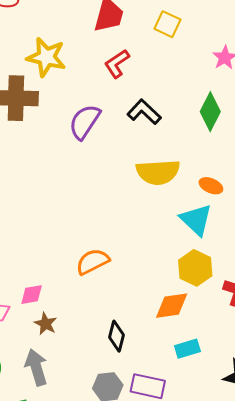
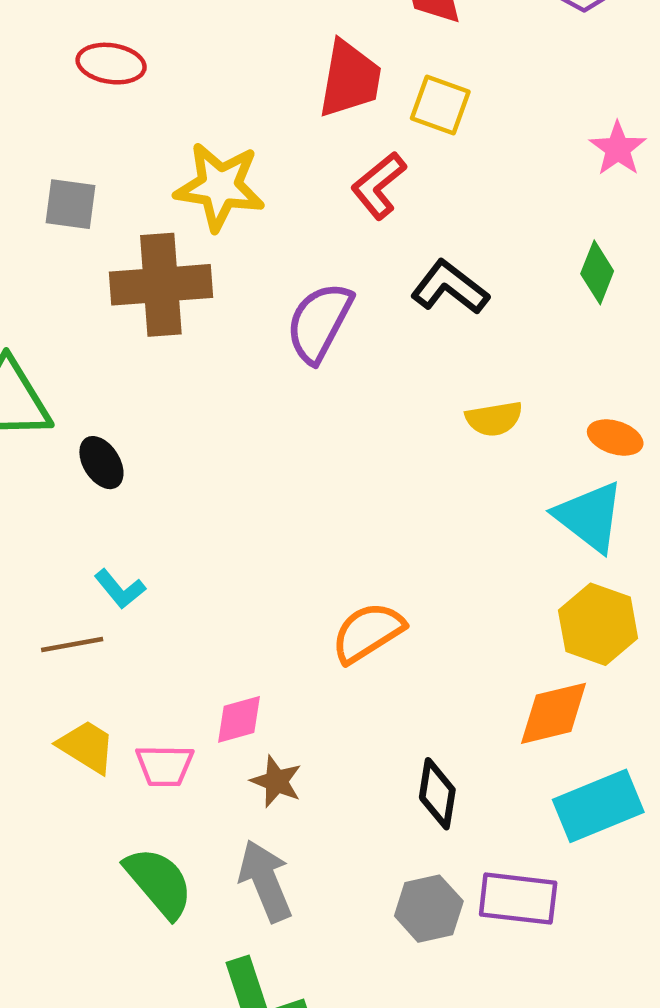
yellow square: (167, 24) -> (440, 105), moved
green diamond: (210, 112) -> (597, 272), size x0.7
yellow semicircle: (158, 172) -> (494, 419), size x0.6
cyan rectangle: (187, 349) -> (598, 806), size x1.5

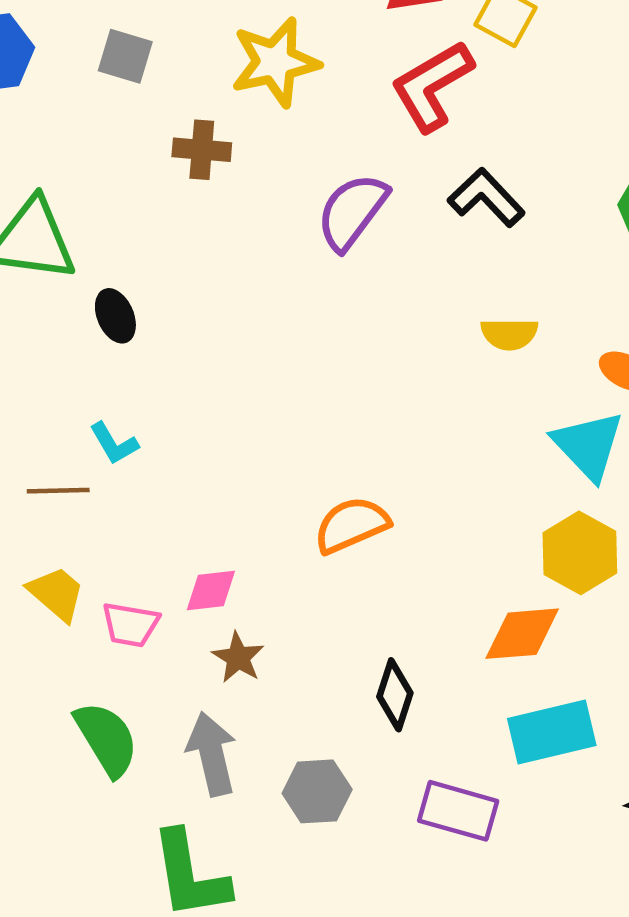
red L-shape: (379, 186) -> (432, 86), size x1.4
yellow star: (220, 187) -> (275, 62), turned -30
brown cross: (161, 285) -> (202, 150), size x0.6
gray hexagon: (429, 909) -> (317, 791), moved

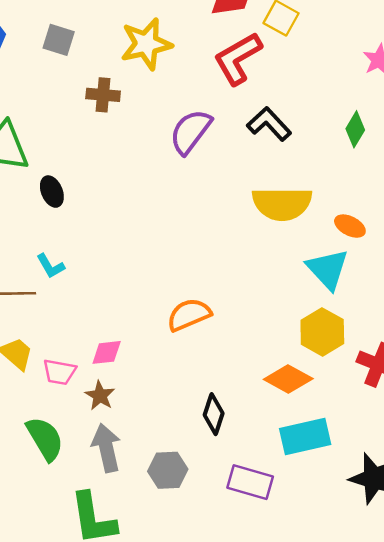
yellow semicircle: (509, 334) -> (282, 204), size x1.8
orange diamond: (522, 634) -> (288, 379), turned 33
brown star: (238, 658) -> (100, 396), moved

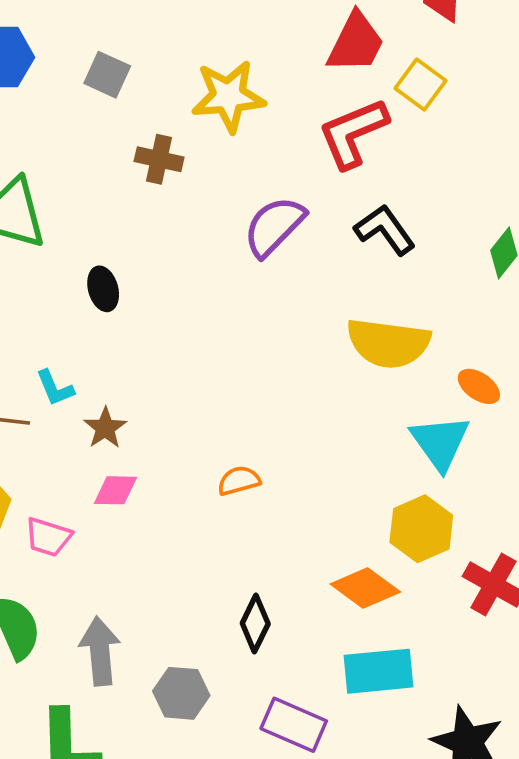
black ellipse: (52, 192) -> (103, 289), moved
orange semicircle: (189, 315) -> (239, 481), size x0.7
pink diamond: (107, 352) -> (115, 490), moved
brown star: (100, 396) -> (105, 428), moved

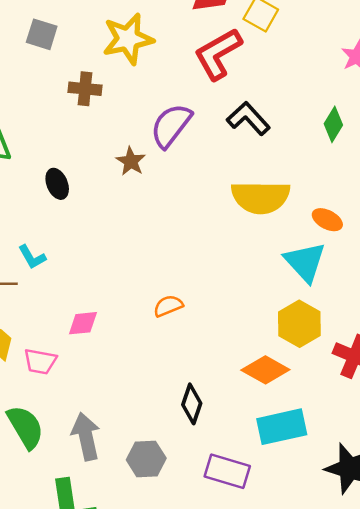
brown star: (105, 428) -> (131, 161), moved

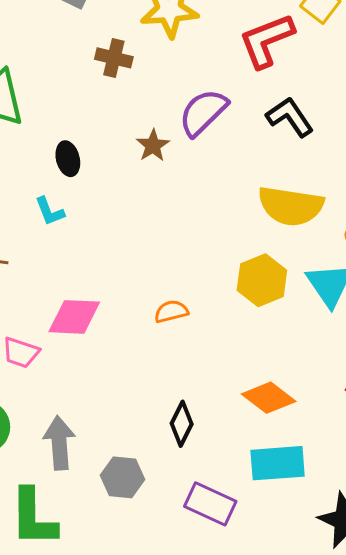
cyan L-shape: (32, 257) -> (50, 211), moved
pink diamond: (83, 323) -> (74, 317), size x1.5
yellow hexagon: (299, 324) -> (262, 280), moved

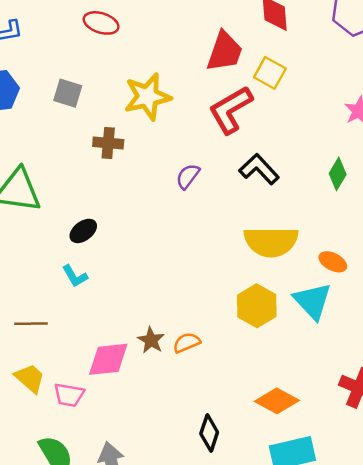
purple semicircle: (203, 112) -> (188, 176), size x0.6
brown star: (153, 146) -> (151, 340), moved
black ellipse: (68, 159) -> (83, 231), turned 76

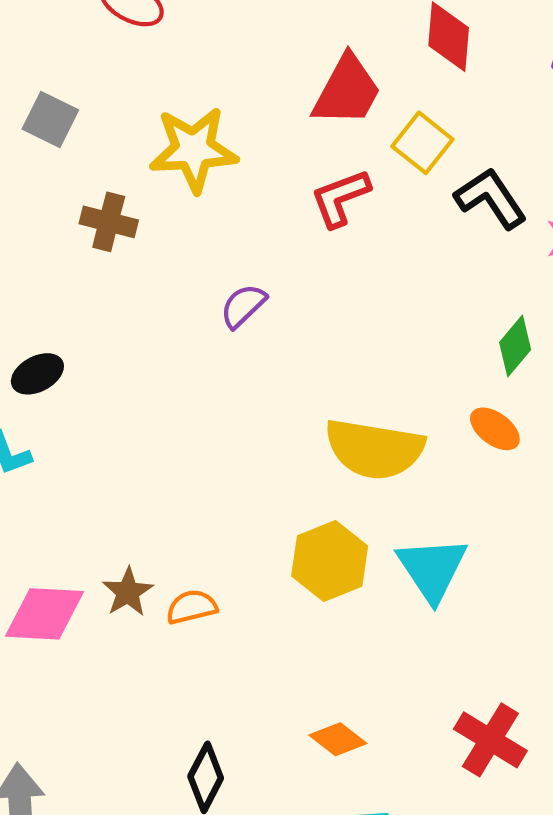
red L-shape: (231, 110) -> (340, 198), size x0.7
black L-shape: (259, 169) -> (491, 198), moved
orange ellipse: (333, 262) -> (495, 429), moved
orange diamond: (277, 401) -> (338, 739), size x0.7

